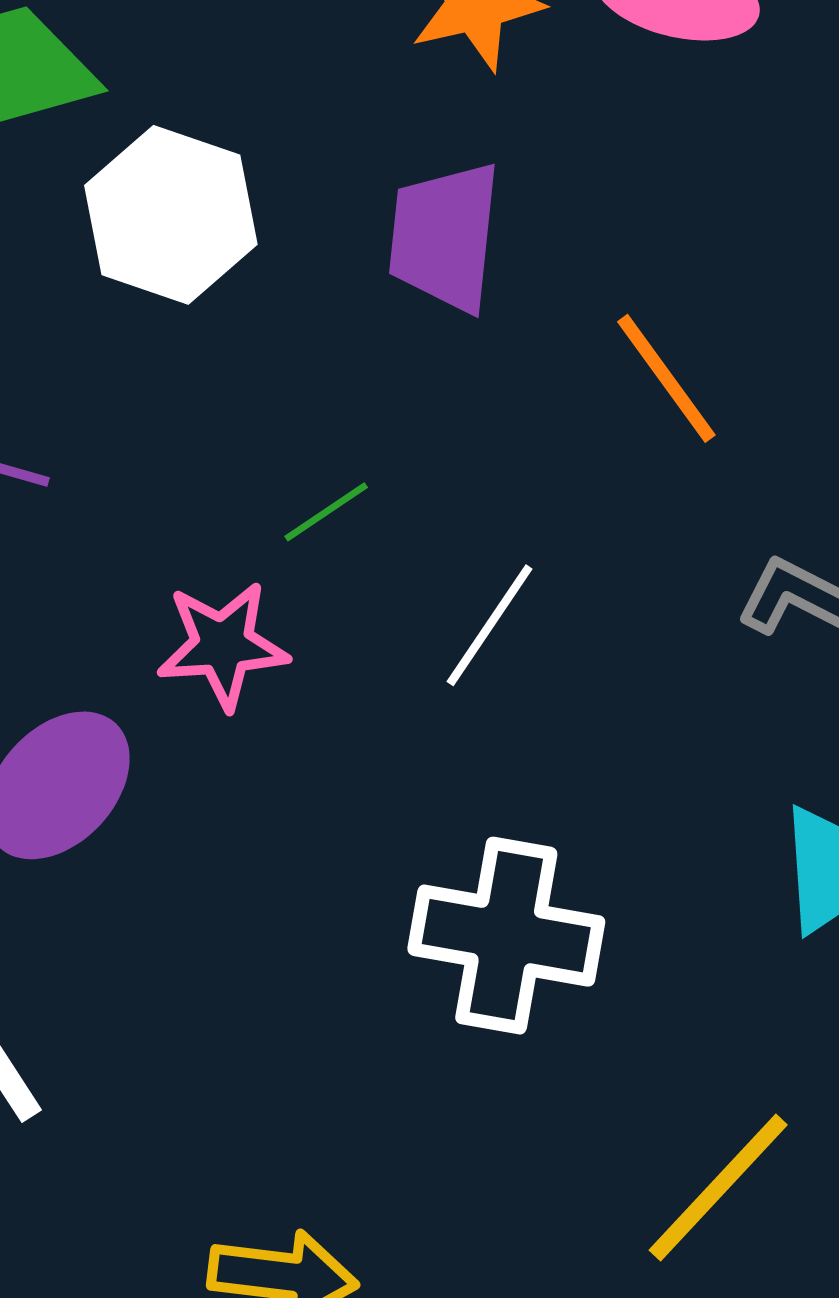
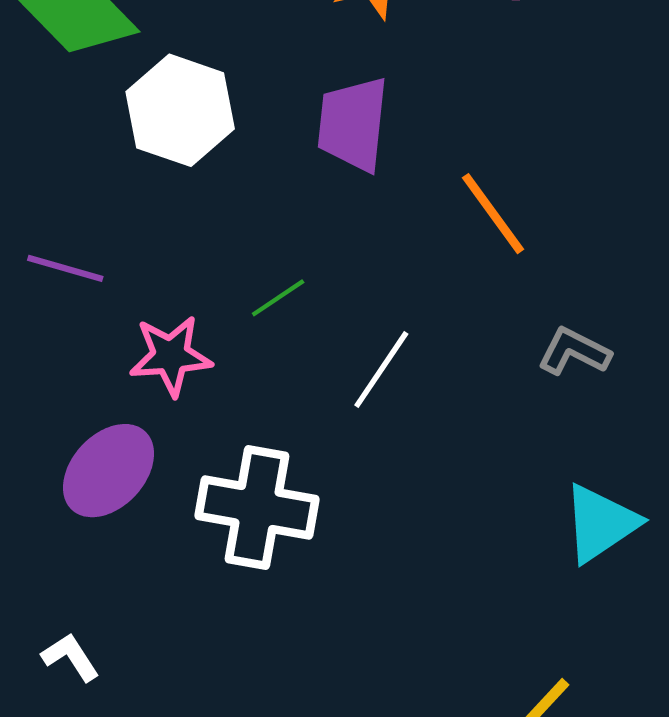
pink star: (223, 645) -> (171, 356), moved
white cross: (506, 936) -> (257, 507), moved

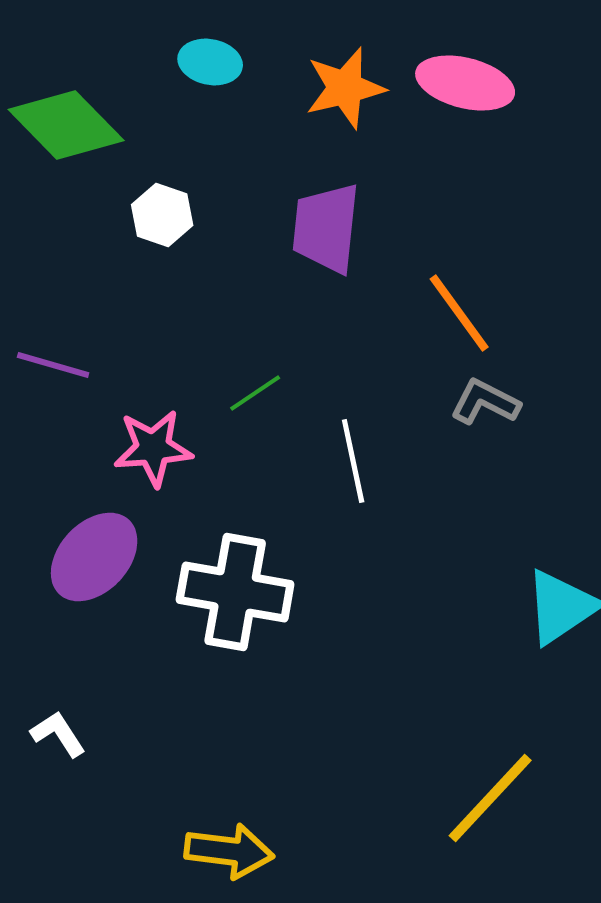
white hexagon: (180, 110) -> (162, 215), size x0.6
gray L-shape: (574, 352) -> (485, 402), moved
white line: (381, 369) -> (353, 461), turned -46

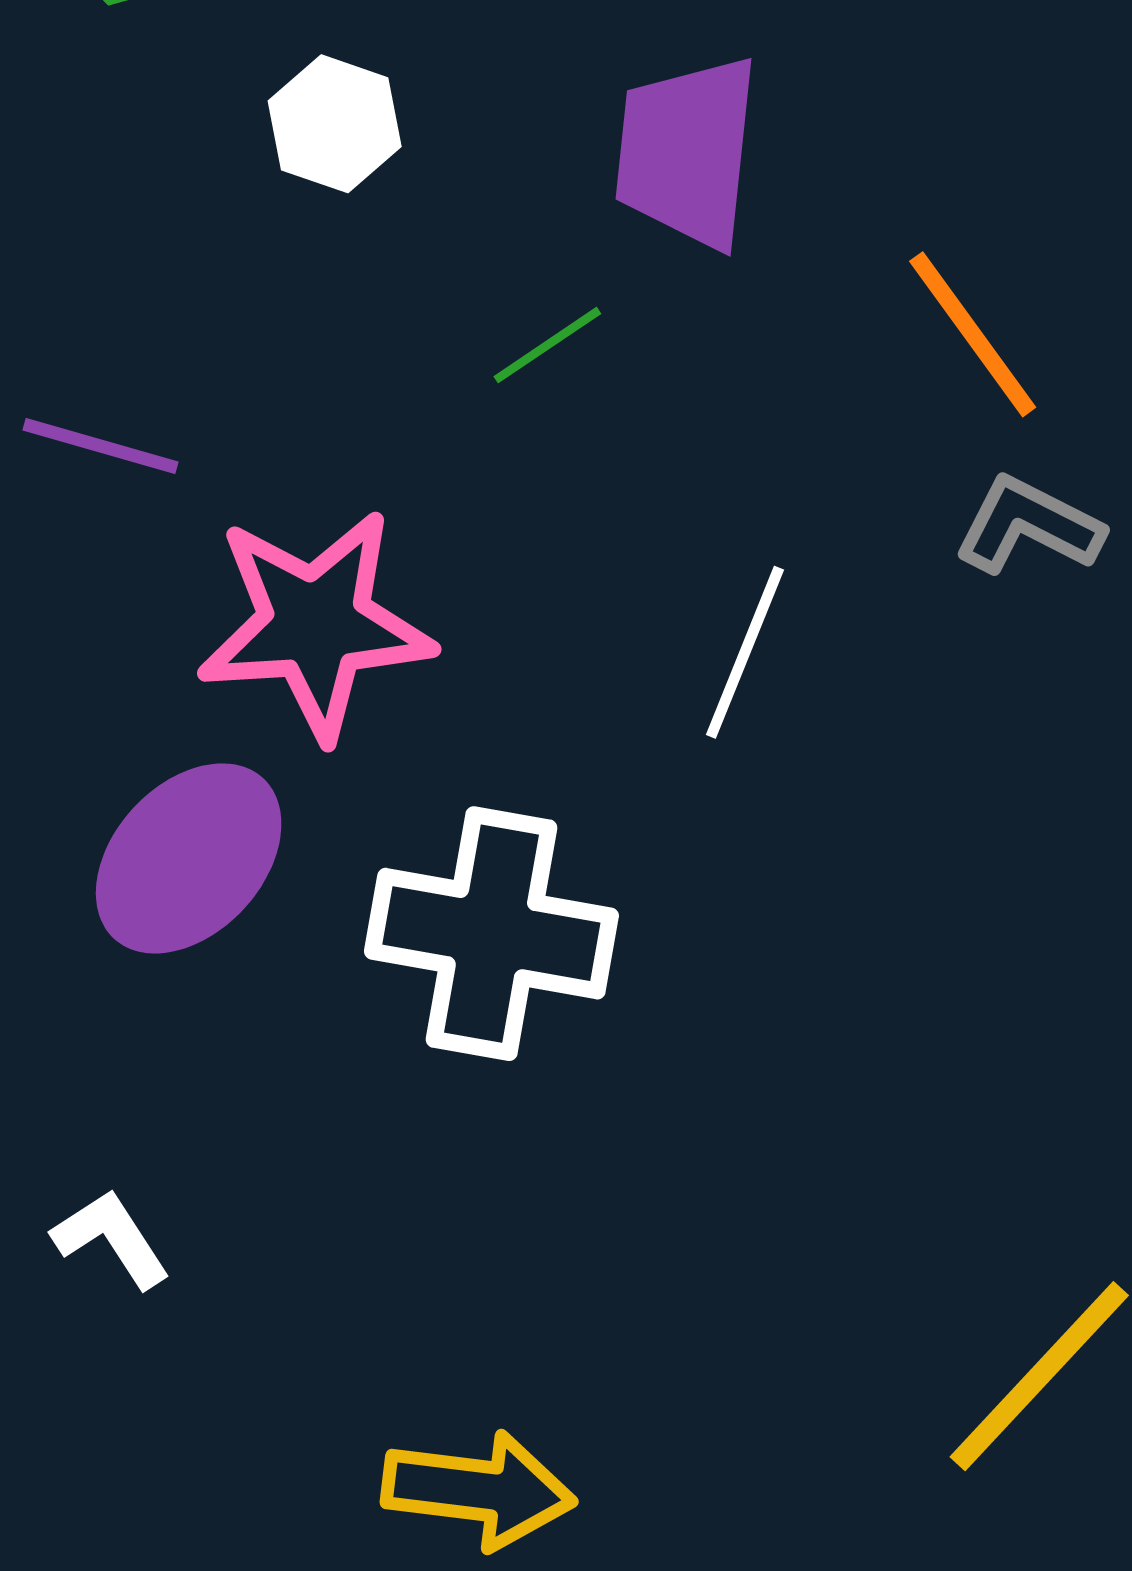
green line: (255, 393) -> (547, 345), moved
pink star: (153, 448) -> (315, 624), size x1.4
white line: (353, 461) -> (745, 652), turned 34

